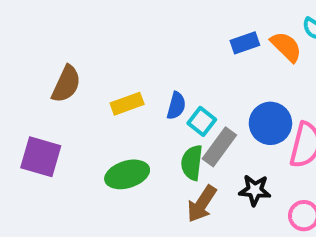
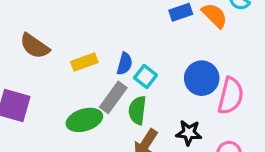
brown semicircle: (66, 84) -> (35, 46), turned 100
gray rectangle: (219, 147) -> (113, 97), moved

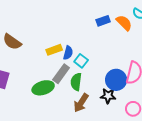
yellow rectangle: (84, 62) -> (54, 50), moved
blue circle: (202, 78) -> (116, 80), moved

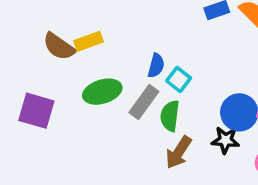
yellow rectangle: (54, 50) -> (88, 41), moved
green ellipse: (43, 88) -> (102, 92), moved

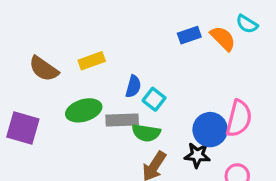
yellow rectangle: (88, 41) -> (92, 61), moved
gray rectangle: (144, 102) -> (122, 120), turned 52
green semicircle: (170, 116) -> (146, 133), turned -88

